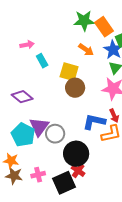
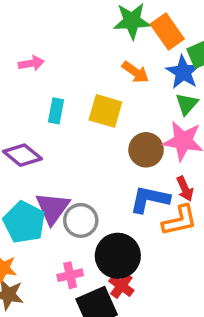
cyan rectangle: (42, 61) -> (56, 111), moved, turned 40
brown circle: (75, 88) -> (146, 150), moved
pink cross: (38, 175) -> (70, 275), moved

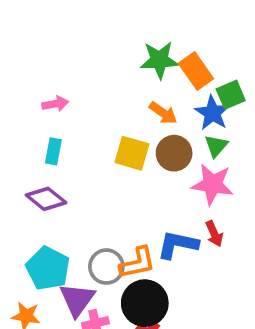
cyan rectangle: (56, 111) -> (53, 151), moved
brown circle: (146, 150) -> (174, 153), moved
purple triangle: (52, 208) -> (77, 299), moved
orange L-shape: (180, 220) -> (137, 263), moved

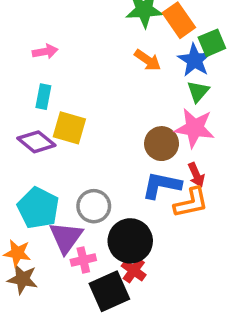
yellow square: (132, 153) -> (69, 128), moved
brown circle: (174, 153) -> (162, 144), moved
orange L-shape: (137, 263) -> (191, 203), moved

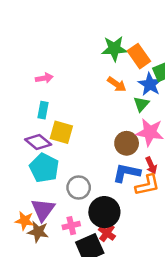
green triangle: (198, 91) -> (141, 104), moved
cyan pentagon: (38, 208) -> (44, 168), moved
purple triangle: (66, 237) -> (43, 210), moved
brown star: (23, 279) -> (38, 232), moved

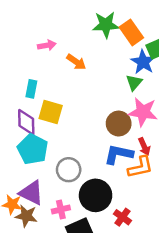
pink arrow: (44, 78) -> (47, 45), moved
orange arrow: (117, 84) -> (76, 62), moved
purple diamond: (38, 142) -> (26, 122), turned 50
purple triangle: (43, 210) -> (31, 193), turned -40
red cross: (107, 233) -> (122, 217), moved

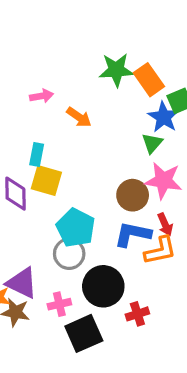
cyan rectangle: (31, 89) -> (37, 155), moved
cyan pentagon: (33, 149) -> (76, 228), moved
red cross: (122, 217) -> (137, 314), turned 36

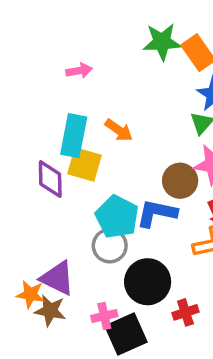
orange arrow: (79, 117) -> (119, 130), moved
cyan rectangle: (37, 155) -> (74, 136), size x1.6
blue L-shape: (133, 234) -> (157, 213), moved
pink cross: (59, 304) -> (104, 316), moved

